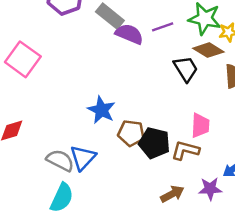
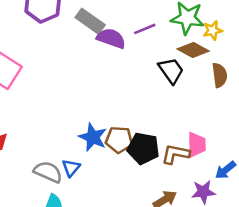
blue star: (101, 110) -> (93, 137), moved
pink trapezoid: (200, 125) -> (197, 145), moved
blue triangle: (83, 158) -> (71, 168), size x0.7

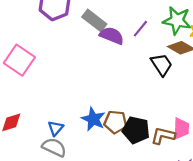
purple line: (145, 29) -> (140, 29), turned -30
blue triangle: (71, 168) -> (56, 128), moved

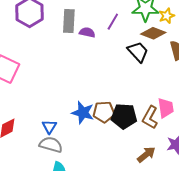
gray rectangle: (94, 20) -> (69, 21), turned 65
purple semicircle: (112, 36) -> (87, 32), size x0.7
brown L-shape: (163, 136) -> (150, 117), turned -65

